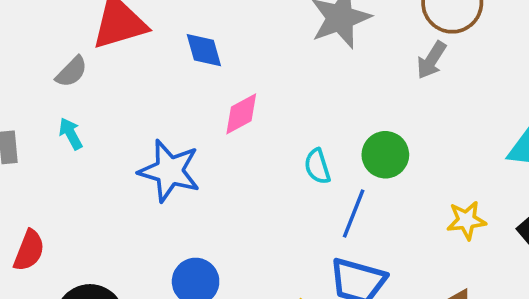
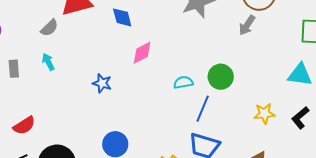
cyan semicircle: (317, 166) -> (183, 82), turned 96
blue star: (169, 171) -> (102, 83), size x0.6
red semicircle: (29, 250) -> (24, 125), turned 35

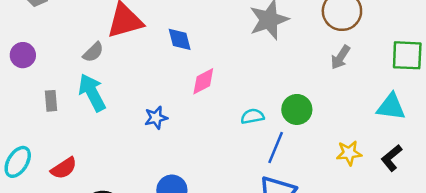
gray arrow: (247, 25) -> (340, 57), moved
cyan arrow: (48, 62) -> (92, 93), size x1.8
blue star: (102, 83) -> (156, 118), turned -30

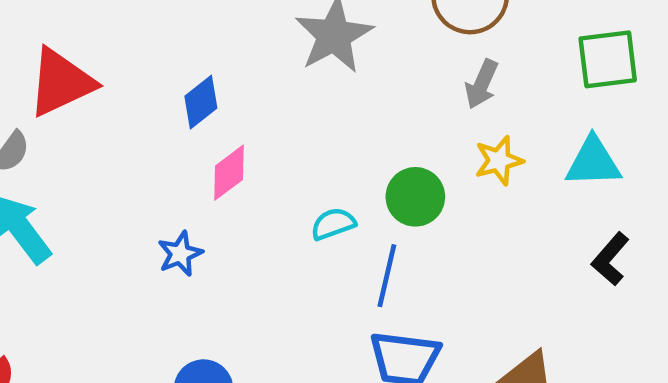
blue diamond: (180, 39) -> (201, 102), moved, turned 76
blue star: (156, 118) -> (180, 254), moved
yellow star: (349, 153) -> (499, 160), moved

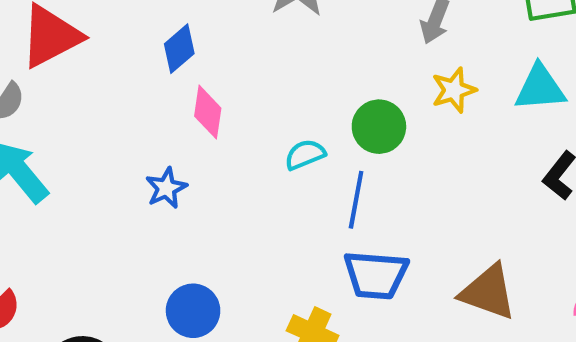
pink diamond: (229, 173) -> (208, 112), turned -42

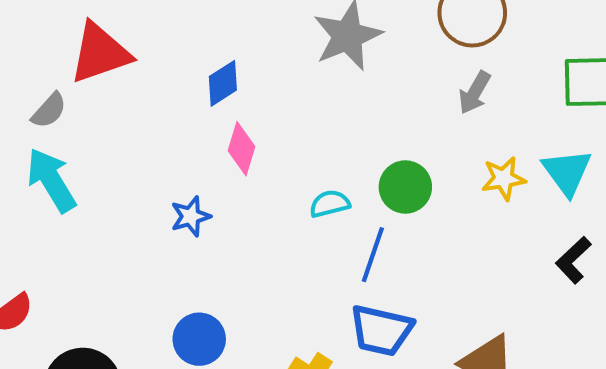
cyan triangle: (540, 88) -> (567, 172), turned 50
yellow star: (454, 90) -> (504, 178), moved

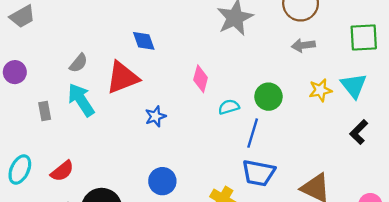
red triangle: (100, 53) -> (122, 78), moved
blue diamond: (223, 83) -> (144, 41), moved, turned -75
gray arrow: (475, 93) -> (303, 45), turned 55
pink diamond: (242, 149) -> (201, 79), moved

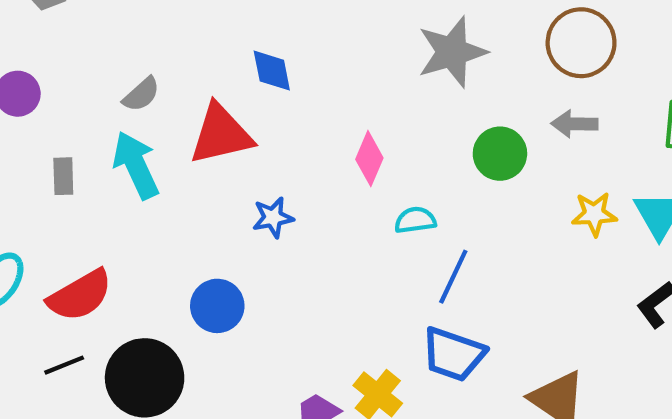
green circle: (269, 97) -> (500, 154), moved
red semicircle: (62, 171) -> (80, 295), size x1.4
blue circle: (162, 181) -> (217, 306), moved

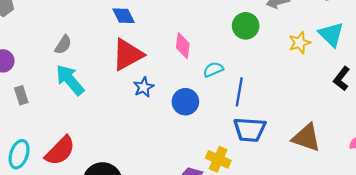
red triangle: (221, 134) -> (128, 55), moved
gray rectangle: (63, 176) -> (21, 95), moved
blue circle: (217, 306) -> (185, 102), moved

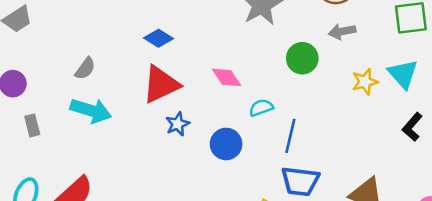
blue diamond: (124, 16) -> (159, 38), turned -35
pink diamond: (183, 46) -> (227, 77), turned -45
cyan arrow: (70, 80) -> (91, 111), turned 144

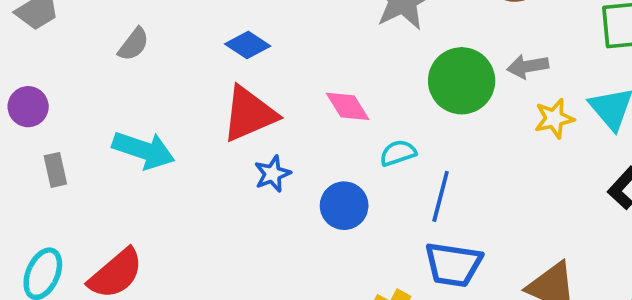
gray arrow: (342, 31) -> (528, 66), moved
green circle: (302, 58) -> (462, 81), size x1.4
gray semicircle: (85, 69) -> (134, 44), moved

